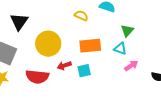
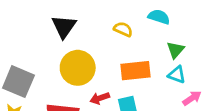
black triangle: (19, 22) -> (64, 26), moved
green triangle: (127, 31) -> (175, 50), moved

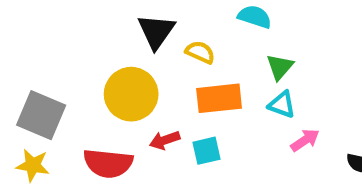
black triangle: (64, 26) -> (156, 31), moved
yellow semicircle: (123, 29) -> (200, 52), moved

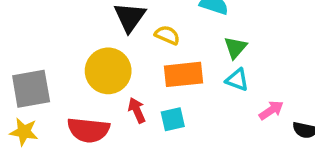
gray square: (41, 115) -> (31, 89), turned -33
red arrow: (165, 140) -> (137, 110), turned 85
pink arrow: (305, 140) -> (271, 110), moved

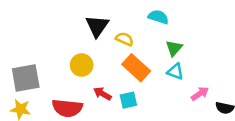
yellow circle: (108, 71) -> (82, 65), size x0.7
orange rectangle: (183, 74) -> (136, 68), turned 48
red arrow: (137, 110) -> (102, 94), turned -36

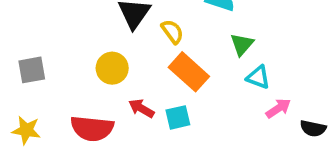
yellow semicircle: (125, 39) -> (172, 32), turned 30
cyan triangle: (175, 72) -> (258, 77), moved
gray square: (26, 78) -> (32, 70), moved, size x0.7

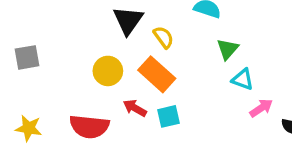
gray square: (32, 70) -> (27, 57), moved
orange rectangle: (189, 72) -> (157, 74), moved

